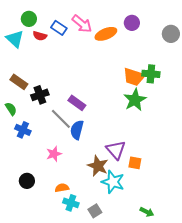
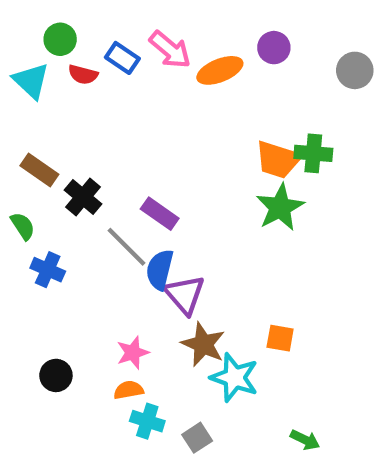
black cross: (40, 95) -> (83, 197), turned -30
purple triangle: (116, 150) -> (185, 295), moved
pink star: (54, 154) -> (133, 353), moved

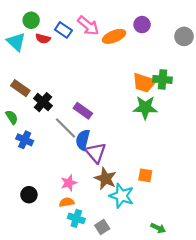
green star: (280, 207) -> (145, 107), turned 30

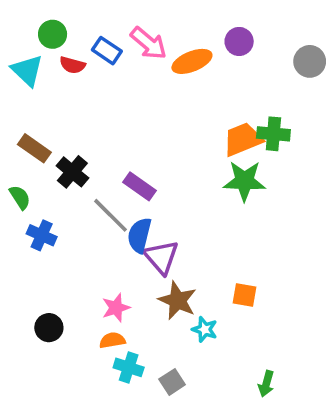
orange trapezoid: (144, 83) -> (243, 139), turned 140
cyan star: (122, 196) -> (205, 329), size x0.6
green arrow: (158, 228) -> (266, 384), turned 80

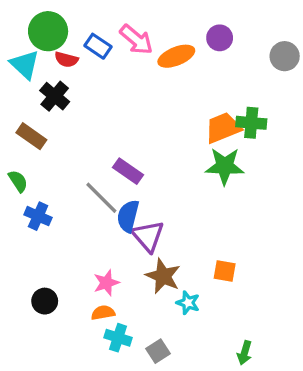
green circle: (53, 34) -> (48, 31), size x1.5
black cross: (72, 172) -> (55, 96), moved

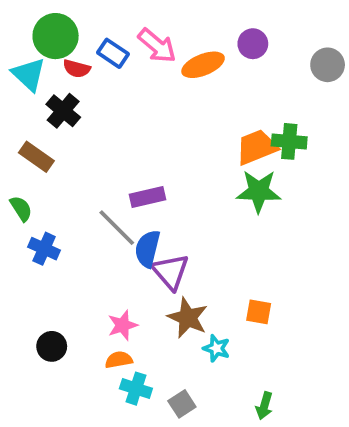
purple rectangle: (128, 171) -> (147, 197), turned -48
green arrow: (245, 353) -> (264, 406), moved

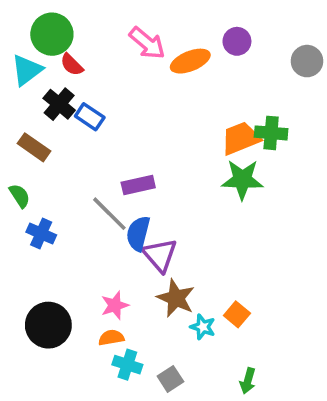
blue rectangle: (113, 53) -> (90, 117), moved
red semicircle: (77, 69) -> (72, 65), turned 30
cyan triangle: (29, 74) -> (27, 70), turned 40
orange square: (259, 312) -> (237, 314), moved, turned 30
black circle: (52, 346) -> (48, 325), size x1.6

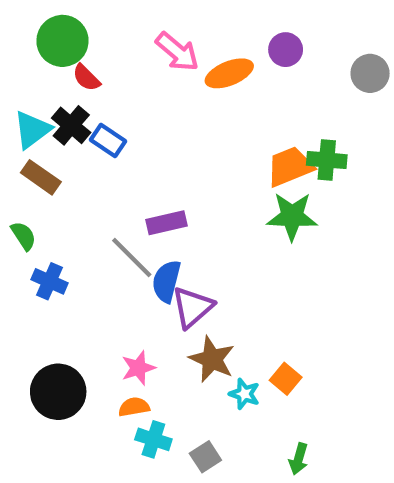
cyan triangle: (27, 70) -> (32, 130), moved
purple triangle: (160, 255) -> (192, 307), turned 30

